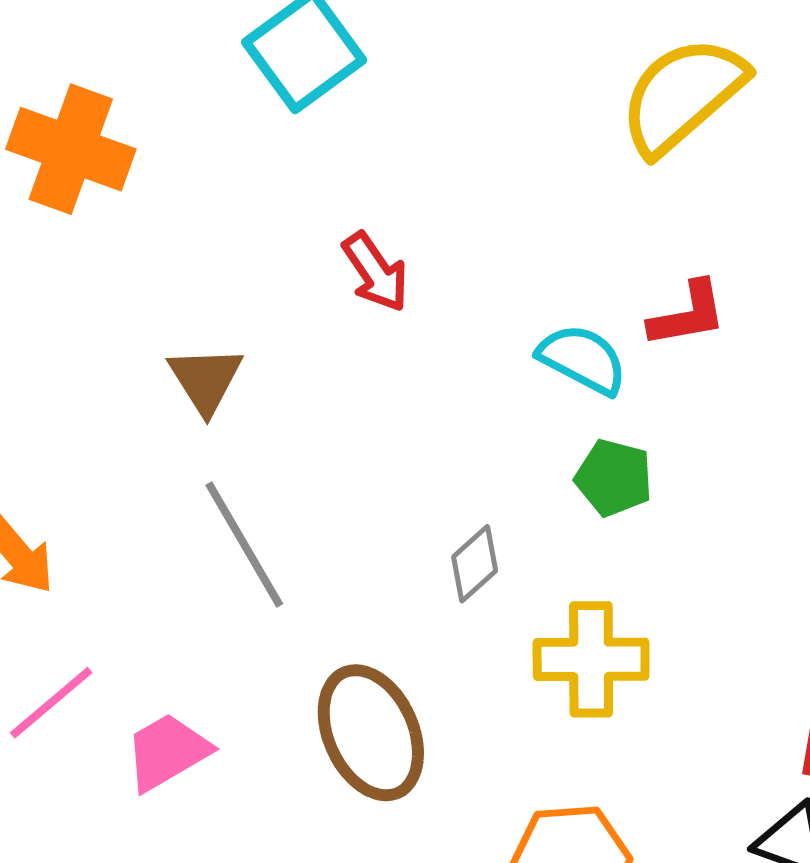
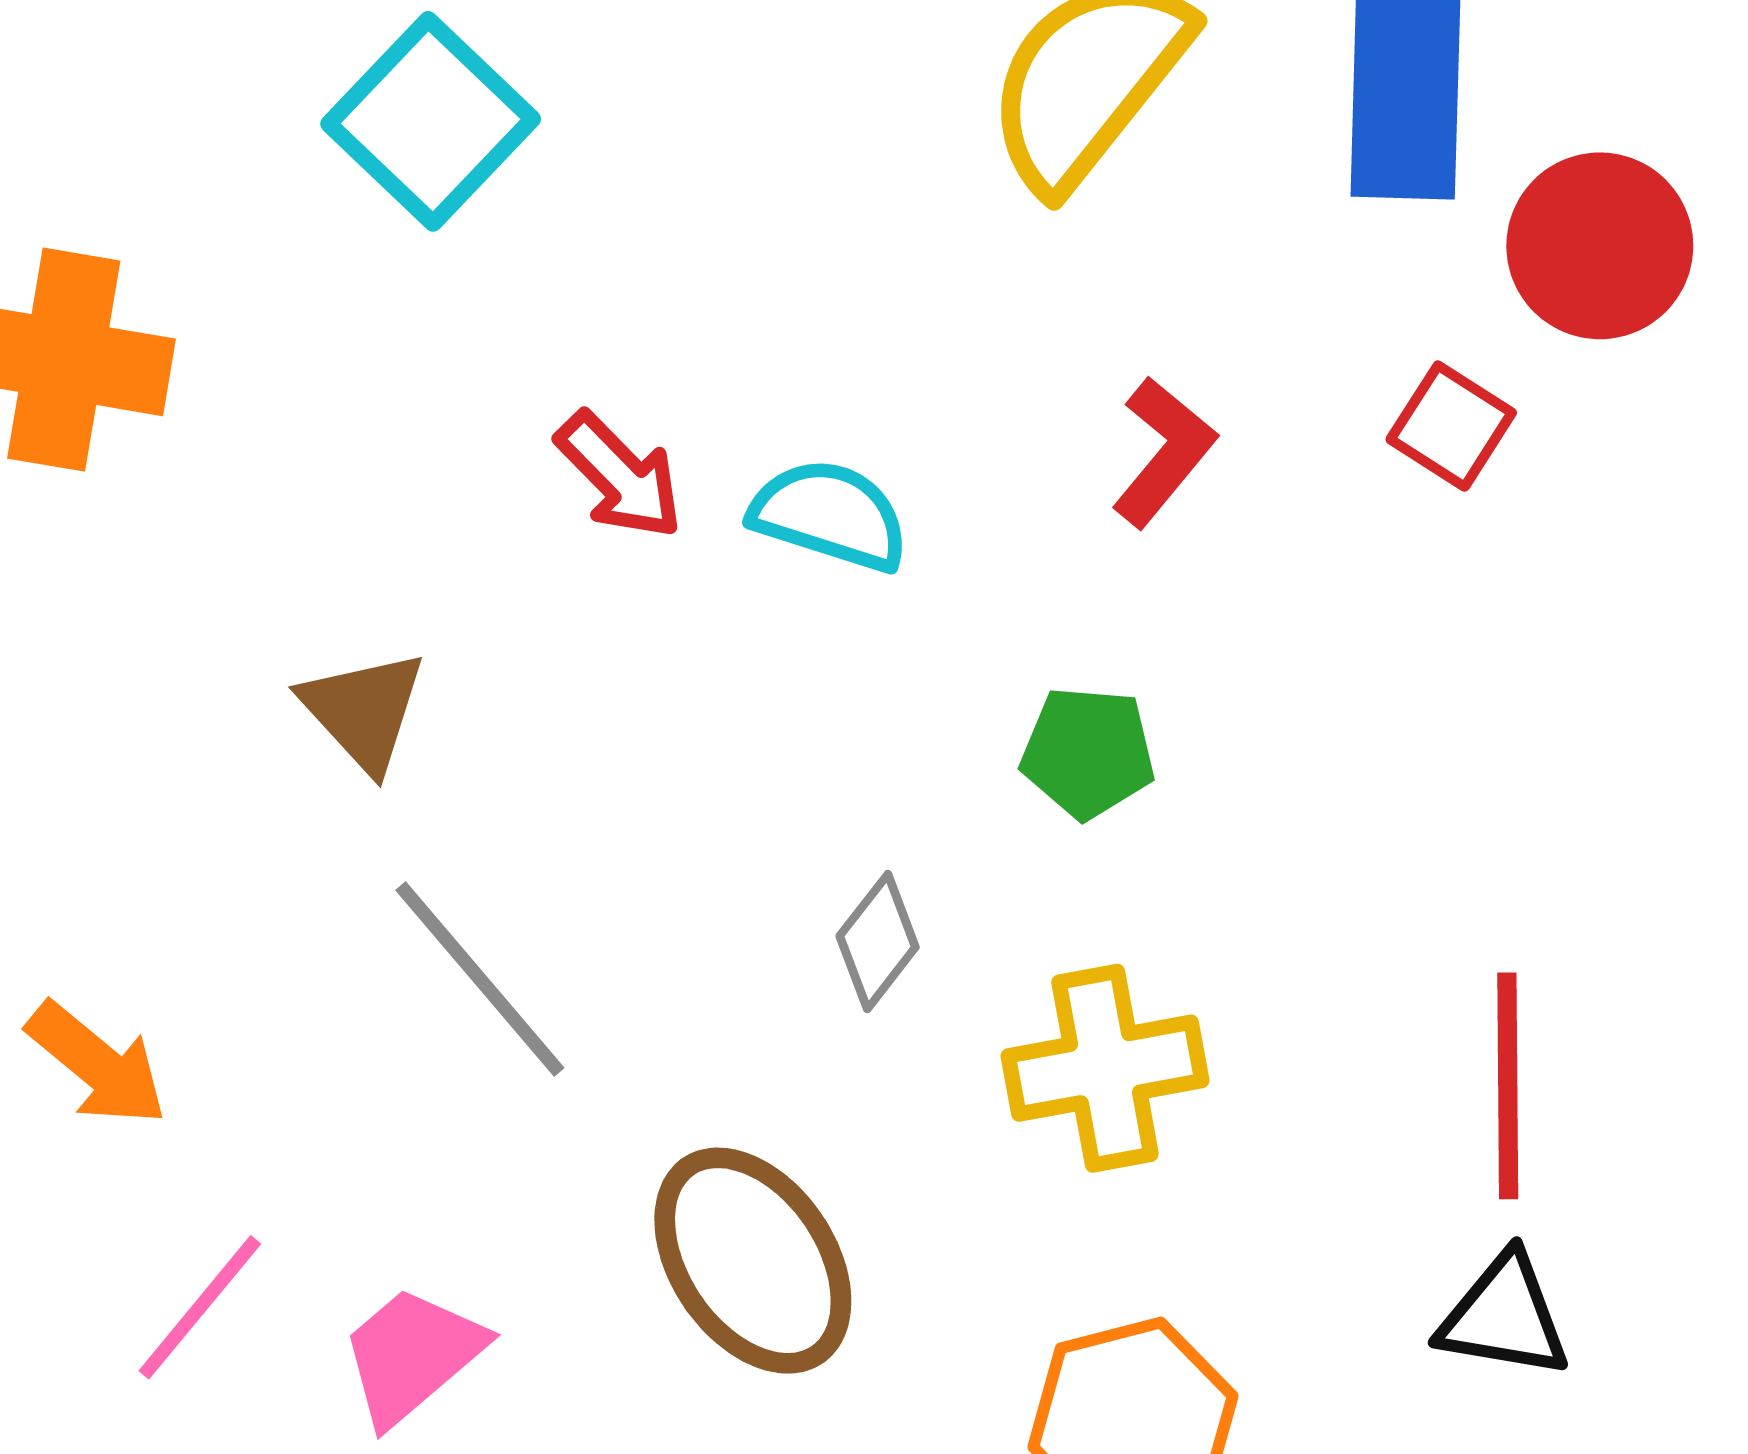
red L-shape: (688, 314) -> (1164, 452), turned -30
cyan semicircle: (583, 359) -> (830, 515), moved

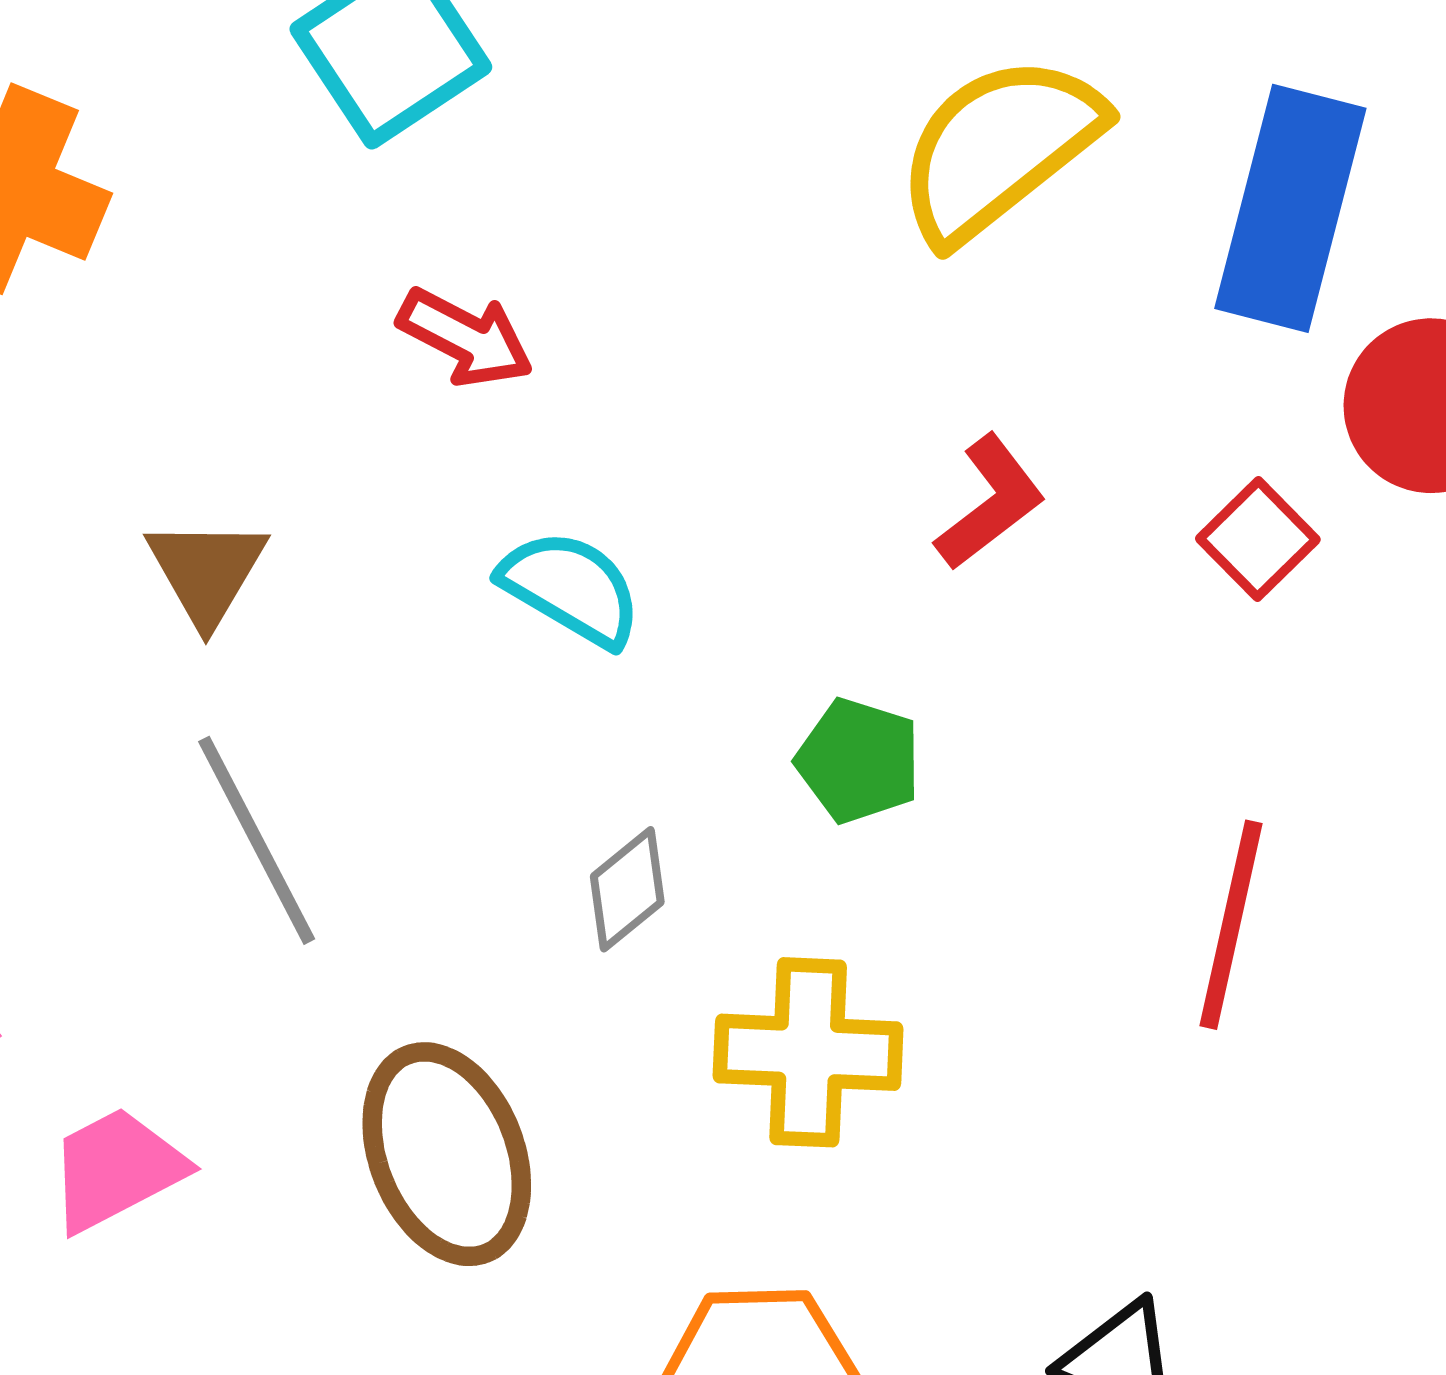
red arrow: (620, 475) -> (465, 338), moved, turned -31
cyan semicircle: (830, 515) -> (571, 588), moved
red line: (1508, 1086) -> (1231, 925), moved

